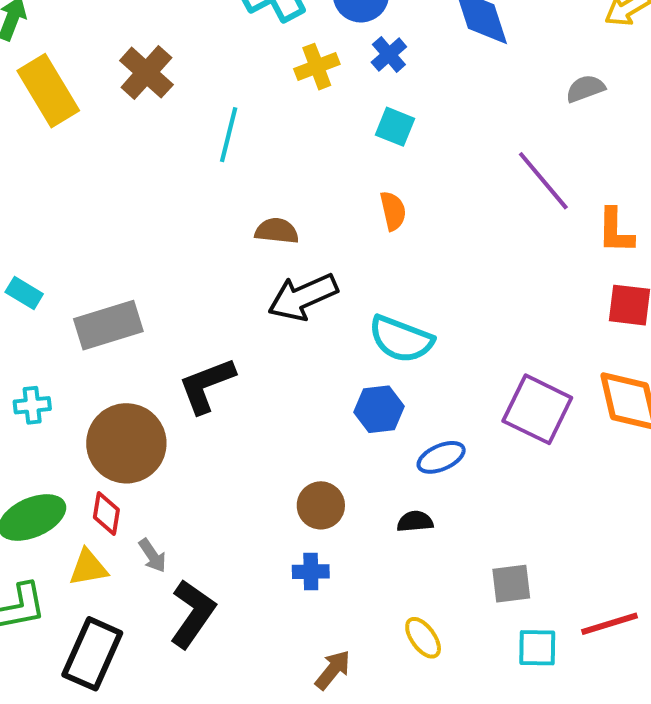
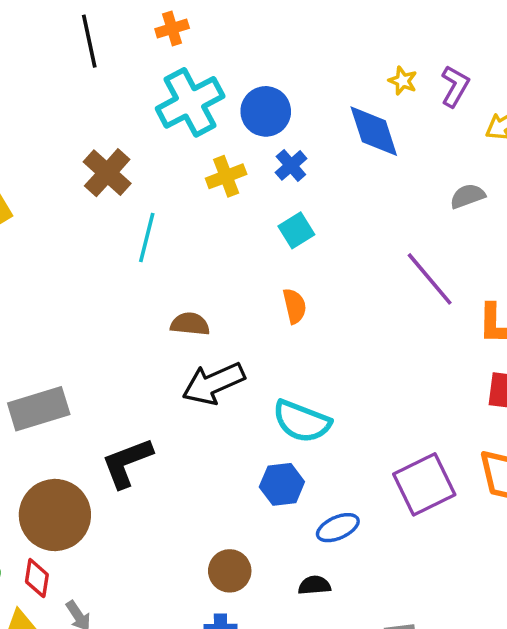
brown cross: (146, 73) -> (107, 173), moved
cyan square: (395, 127) -> (296, 230), turned 36
purple square: (537, 409) -> (424, 484), turned 38

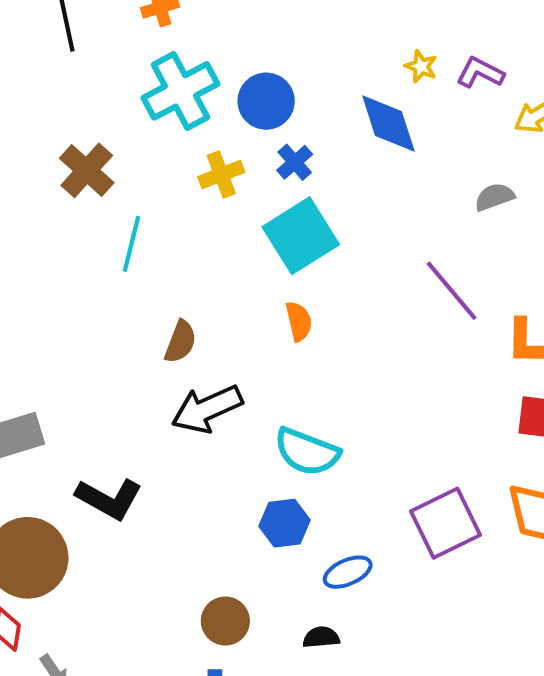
purple L-shape: (455, 86) -> (480, 73), turned -93
cyan square: (296, 230) -> (301, 236), size x1.8
brown semicircle: (190, 324) -> (180, 342), turned 105
black L-shape: (127, 463) -> (109, 499), turned -130

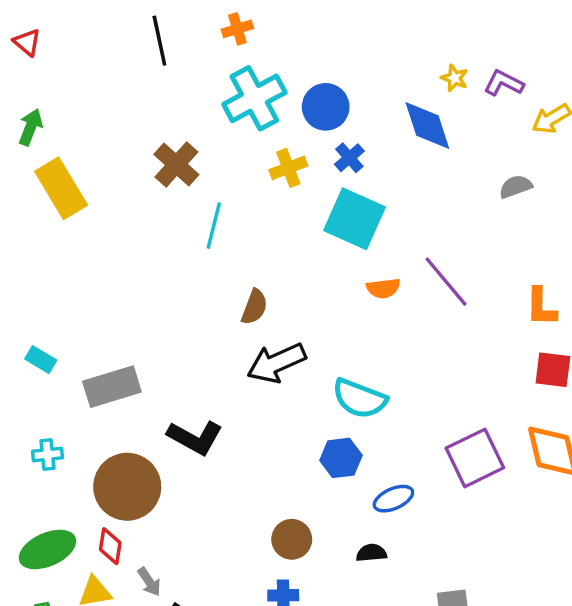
cyan square: (301, 236) -> (354, 219), turned -34
purple line: (452, 291) -> (446, 282), moved
orange semicircle: (299, 321) -> (383, 288), moved, turned 96

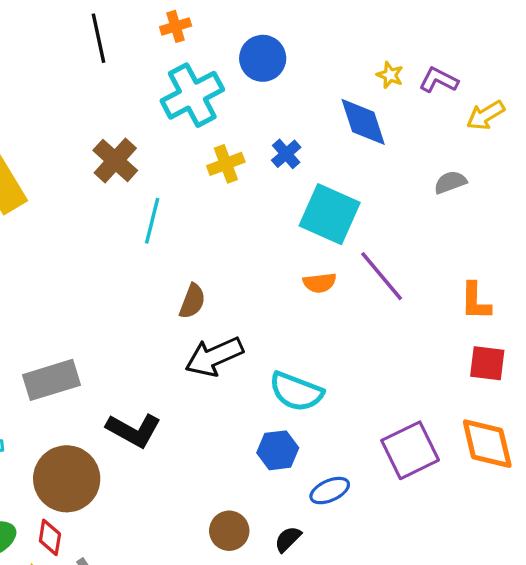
blue circle: (326, 107) -> (263, 58), moved
cyan square: (354, 219) -> (330, 214), moved
black semicircle: (371, 553) -> (288, 539), moved, turned -40

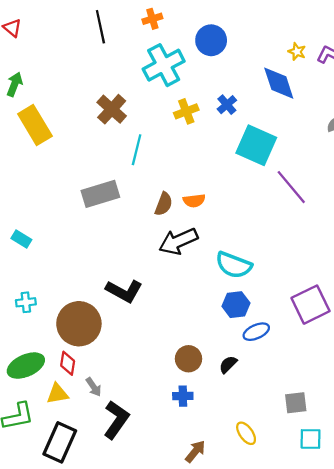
orange semicircle: (320, 283) -> (194, 201), moved
gray rectangle: (52, 380) -> (100, 194), moved
blue hexagon: (278, 450) -> (236, 305), moved

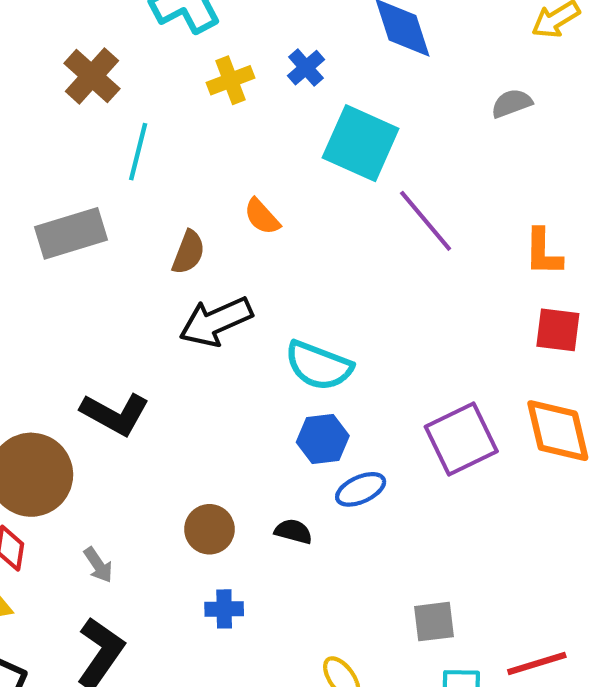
orange semicircle: (194, 201) -> (262, 217), moved, turned 55
brown circle: (189, 359) -> (209, 529), moved
black semicircle: (228, 364) -> (293, 531), moved, turned 60
gray arrow: (94, 387) -> (98, 565), moved

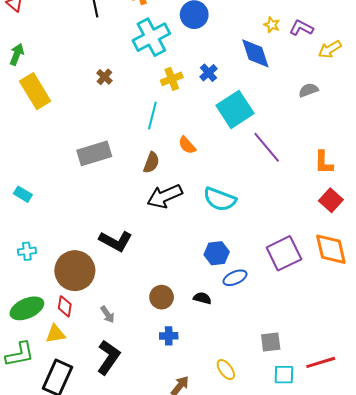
brown cross: (92, 76) -> (104, 77), size x0.6
cyan square: (361, 143) -> (235, 109), turned 33
cyan line: (138, 152) -> (152, 116), moved
red square: (558, 330) -> (331, 200), turned 35
cyan semicircle: (319, 366) -> (220, 199), moved

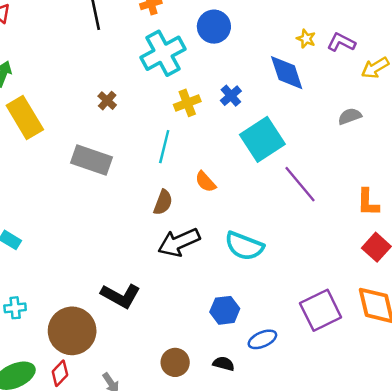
gray rectangle: (94, 153) -> (91, 160), moved, turned 36
blue hexagon: (217, 253) -> (225, 310), moved
red diamond: (65, 306) -> (60, 373), turned 35

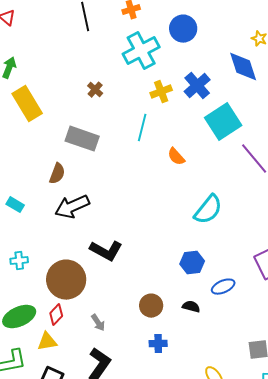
blue cross: (231, 96) -> (197, 86), size x1.5
brown semicircle: (163, 202) -> (57, 174), moved
black arrow: (179, 242) -> (72, 207), moved
cyan semicircle: (244, 246) -> (208, 210), turned -72

